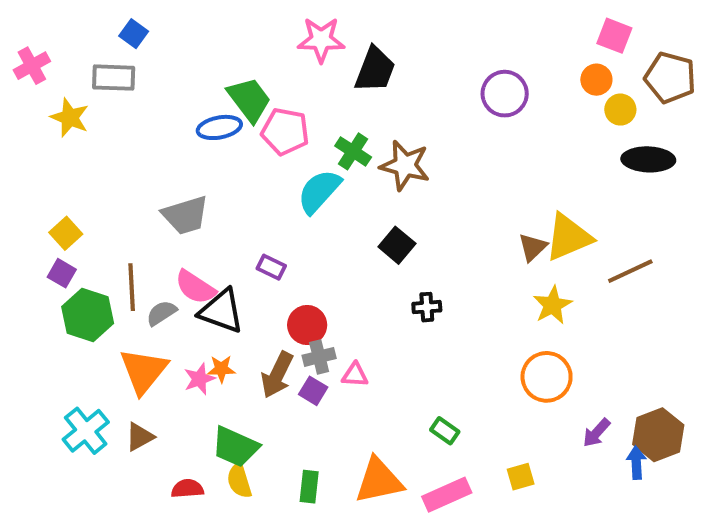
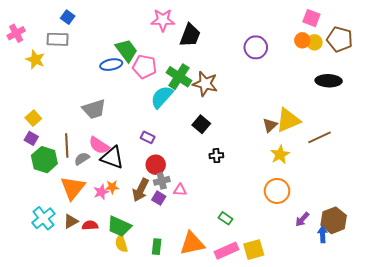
yellow circle: (620, 110) -> (314, 42), moved
green cross: (353, 151) -> (179, 77), size x1.4
purple rectangle: (271, 267) -> (148, 137), moved
yellow square: (521, 477) -> (254, 250), moved, size x1.5
red semicircle: (187, 489) -> (90, 225), moved

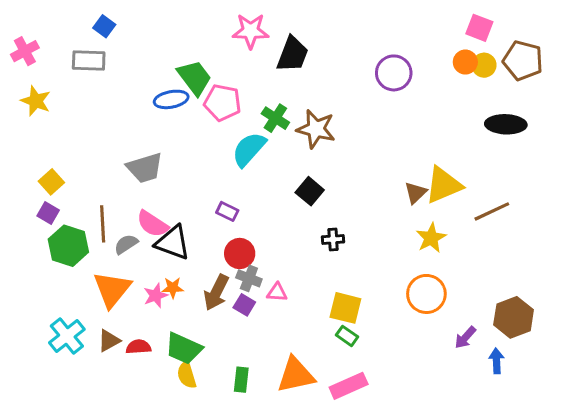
yellow star: (35, 60) -> (36, 101), moved
green cross: (179, 77) -> (275, 118), size x0.7
gray cross: (162, 181) -> (249, 278), turned 35
brown hexagon: (334, 220) -> (514, 317), moved
yellow square: (254, 250) -> (345, 308), moved, turned 30

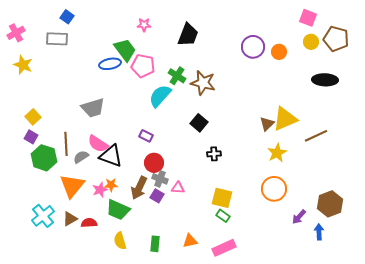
pink star: (251, 31) -> (144, 25), moved, size x0.6
orange circle: (465, 62) -> (279, 52), moved
green trapezoid: (184, 348) -> (118, 210), moved
orange triangle: (296, 375) -> (190, 241), size x0.6

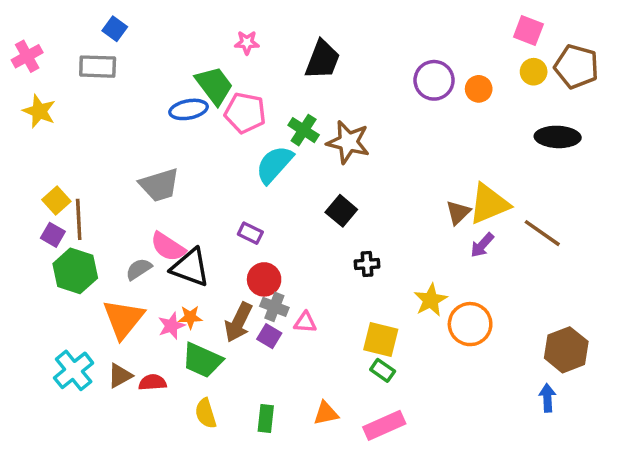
brown line: (316, 136) -> (542, 233), turned 60
brown line: (66, 144) -> (79, 219), moved
yellow star: (277, 153) -> (431, 300), moved
purple arrow: (299, 217) -> (482, 245), moved

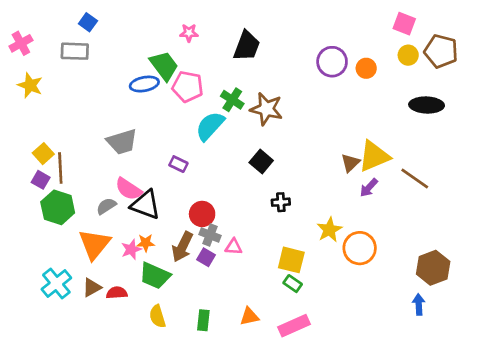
purple rectangle: (250, 233) -> (178, 164), moved

